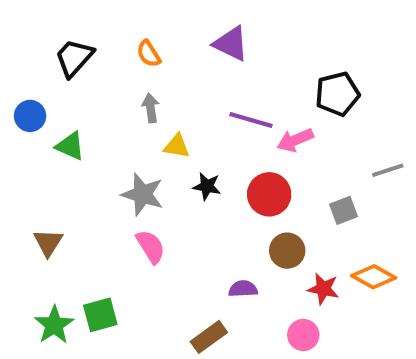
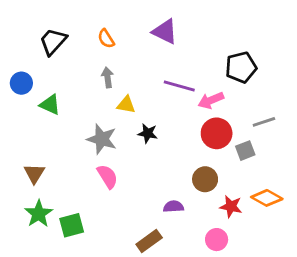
gray line: (388, 170) -> (264, 122), moved
red circle: (269, 194) -> (217, 133), moved
green star: (54, 325) -> (39, 214), moved

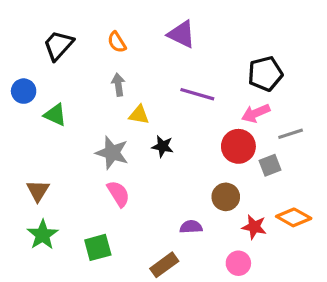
pink arrow: (211, 100) -> (256, 113), moved
green square: (72, 225) -> (98, 247), moved

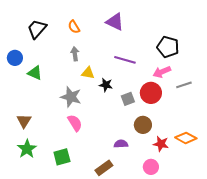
black pentagon: (265, 74) -> (168, 47), turned 30
black star: (163, 146) -> (106, 85), moved
gray square: (270, 165) -> (128, 99), moved

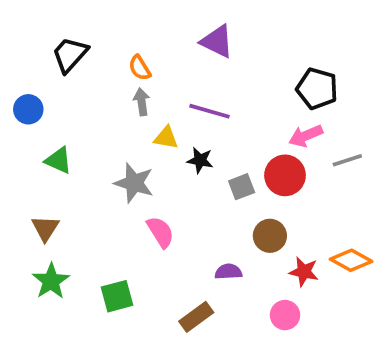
orange semicircle: (74, 27) -> (140, 68), moved
purple line: (125, 60) -> (210, 111), moved
green triangle: (35, 73) -> (59, 160), moved
pink semicircle: (75, 123) -> (160, 232), moved

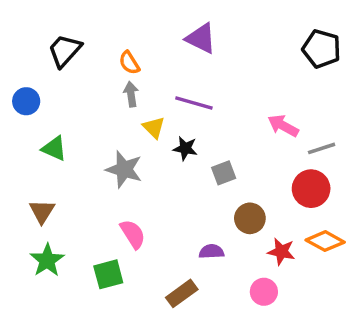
black pentagon: (317, 89) -> (322, 49), moved
pink arrow: (306, 136) -> (283, 126), turned 52
yellow triangle: (166, 138) -> (154, 127), turned 35
red circle: (285, 175) -> (311, 189), moved
pink semicircle: (160, 232) -> (133, 234), moved

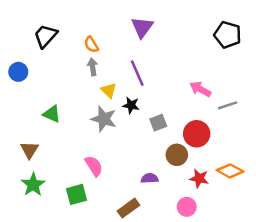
purple triangle: (201, 38) -> (142, 27), turned 40
purple line: (194, 103) -> (137, 73), turned 50
green triangle: (54, 148) -> (52, 114), moved
gray star: (124, 169) -> (104, 119), moved
red circle: (311, 189) -> (197, 134), moved

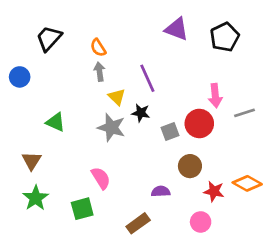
purple triangle: (142, 27) -> (177, 29), moved, turned -45
black pentagon: (228, 35) -> (225, 37), moved, turned 30
pink arrow: (200, 89) -> (215, 96), turned -125
red circle: (197, 134) -> (199, 123), moved

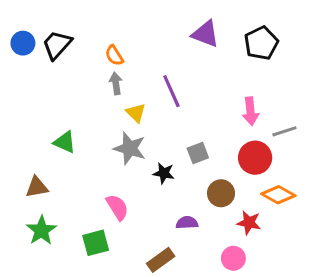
blue circle: (20, 77) -> (23, 43), moved
black star: (141, 113) -> (164, 173), moved
red circle: (199, 123) -> (255, 158), moved
brown triangle: (32, 161) -> (37, 187), turned 48
orange diamond: (247, 183) -> (278, 195), moved

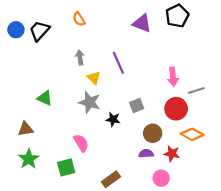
black pentagon: (261, 43) -> (177, 16), moved
orange semicircle: (114, 56) -> (79, 19), moved
purple semicircle: (187, 223) -> (146, 154), moved

